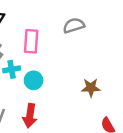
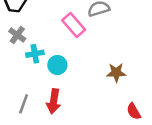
pink rectangle: (31, 41) -> (74, 25), moved, turned -45

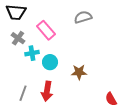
pink rectangle: (74, 25) -> (46, 30), moved
brown star: (116, 73) -> (79, 72), moved

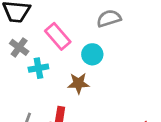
cyan circle: (50, 62) -> (92, 54), moved
brown star: (79, 72) -> (78, 83), moved

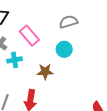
cyan circle: (92, 54) -> (64, 49), moved

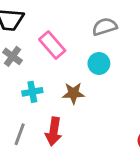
cyan cross: (14, 60) -> (32, 92), moved

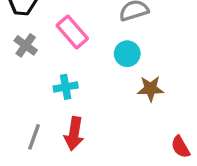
cyan cross: (32, 92) -> (66, 87), moved
brown star: (73, 93) -> (151, 89), moved

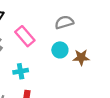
brown star: (151, 89) -> (81, 57), moved

